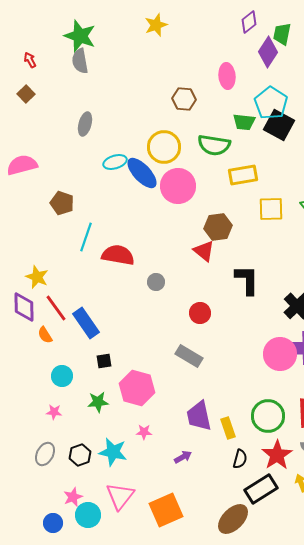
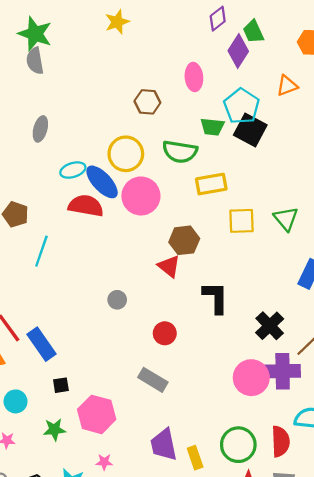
green trapezoid: (282, 34) -> (253, 32), turned -35
red semicircle: (118, 255) -> (86, 206), moved

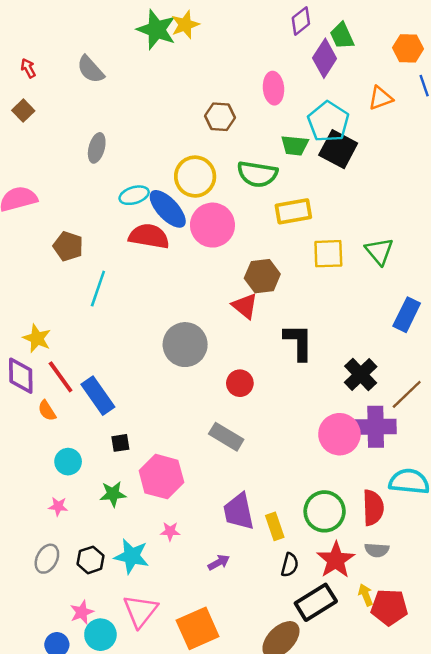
green star: (35, 34) -> (156, 30), moved
gray semicircle: (35, 61) -> (90, 69), turned -32
gray circle: (117, 300) -> (185, 345), size x2.0

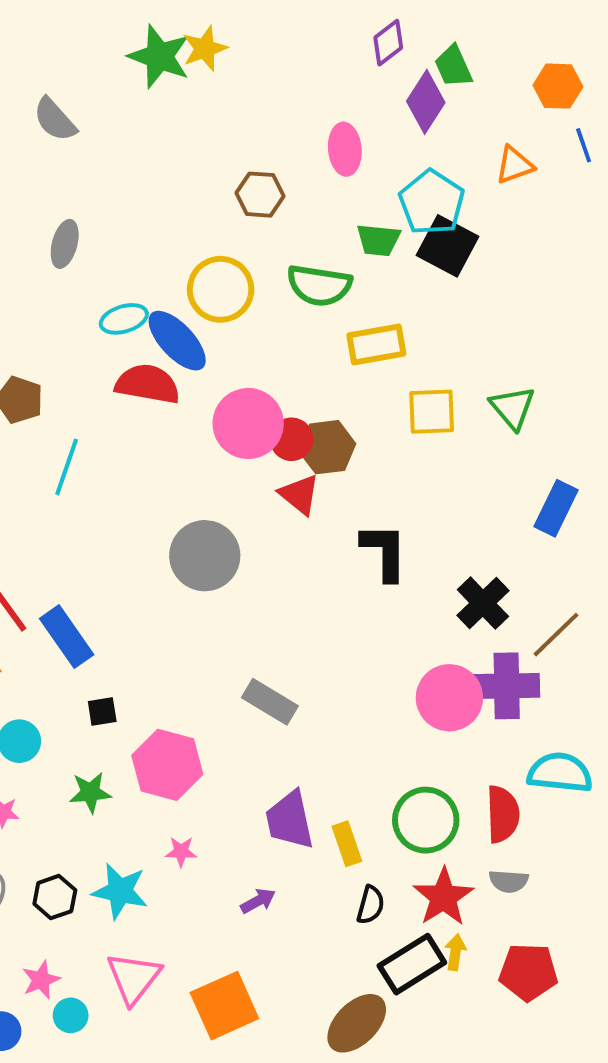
pink circle: (212, 225) -> (248, 423), moved
red circle: (240, 383) -> (292, 439), moved
yellow arrow: (366, 595) -> (455, 952), moved, turned 30
cyan circle: (100, 635) -> (71, 1015), size x0.7

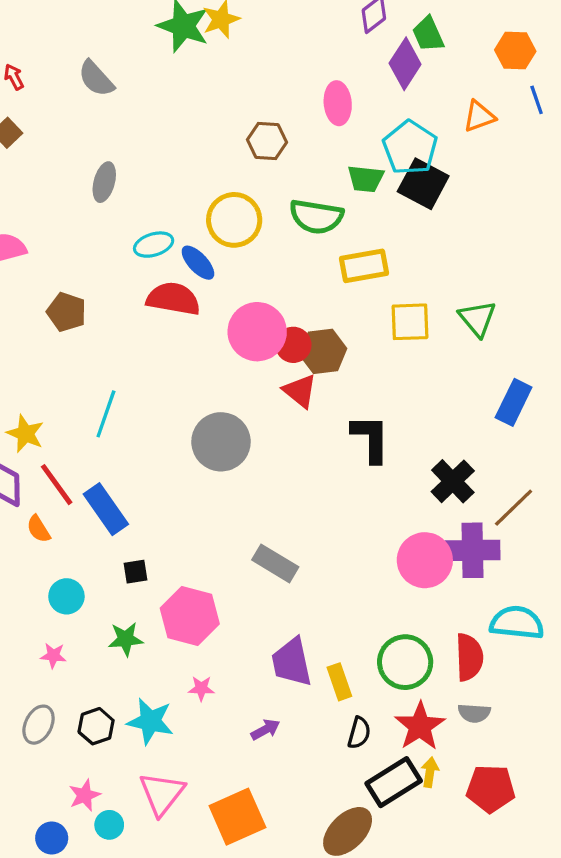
blue ellipse: (177, 341) -> (198, 263), size x0.7
cyan line: (67, 467) -> (106, 414), moved

